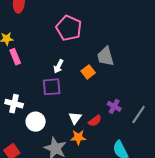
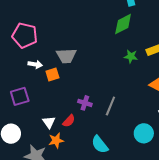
gray trapezoid: (105, 56) -> (66, 56), turned -65
white arrow: (58, 66) -> (35, 64), moved, turned -96
orange square: (88, 72) -> (52, 74), turned 32

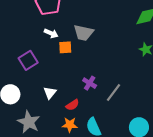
purple square: (20, 96) -> (28, 60), turned -30
red semicircle: (69, 121) -> (72, 105), moved
orange star: (56, 140) -> (70, 125), moved

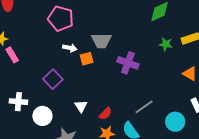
purple cross: (90, 83) -> (128, 63), moved, size x1.5
gray line: (114, 92) -> (144, 107), moved, turned 30

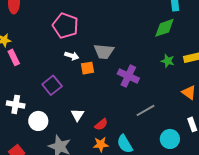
gray line: (144, 107) -> (146, 110), moved

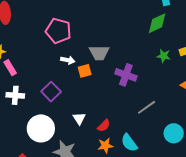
white cross: (16, 104) -> (15, 95), moved
white circle: (38, 121) -> (41, 128), size x1.4

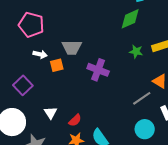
gray line: (147, 107) -> (142, 98), moved

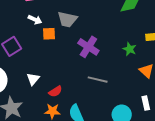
green star: (136, 52) -> (130, 49), moved
gray line: (142, 98) -> (98, 80), moved, turned 36

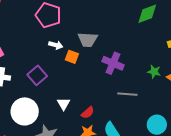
orange square: (49, 34) -> (72, 57), turned 32
green star: (130, 49) -> (154, 72), moved

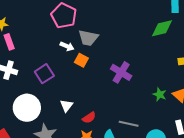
gray trapezoid: (88, 40) -> (88, 38), moved
green star: (154, 72) -> (160, 94), moved
gray line: (127, 94) -> (129, 124), moved

